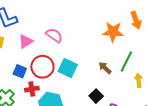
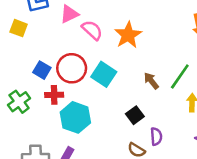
orange star: (113, 32) -> (128, 35), moved, turned 30
pink triangle: (26, 41) -> (69, 14), moved

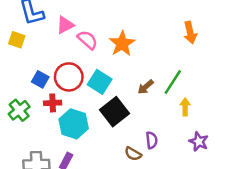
brown arrow: (151, 81) -> (145, 87), turned -91
black square: (135, 115) -> (114, 112), moved, size x1.6

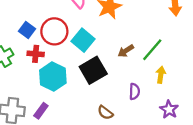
purple semicircle: (152, 140) -> (134, 92), moved

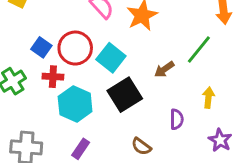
green line: (152, 50) -> (199, 49), moved
purple rectangle: (41, 111) -> (81, 149), moved

